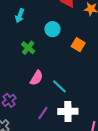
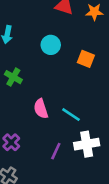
green cross: (28, 48) -> (13, 77), moved
pink semicircle: (37, 78) -> (41, 109), turned 140

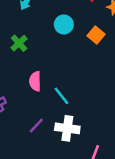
orange square: (86, 59) -> (96, 35), moved

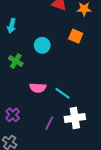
cyan circle: (64, 24) -> (42, 45), moved
pink semicircle: (35, 81) -> (38, 88), turned -70

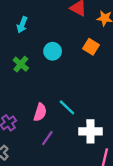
pink semicircle: (38, 88) -> (40, 112), moved, turned -84
white cross: (75, 118) -> (90, 131), moved

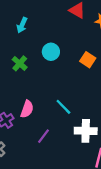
orange square: (91, 47) -> (88, 60), moved
pink semicircle: (40, 112) -> (27, 109), moved

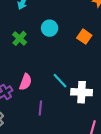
white cross: (86, 131) -> (82, 92), moved
purple line: (43, 136) -> (40, 108), turned -32

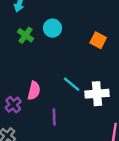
orange square: (84, 37) -> (98, 40), moved
green cross: (20, 38) -> (26, 35), moved

